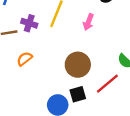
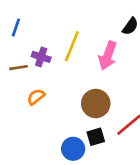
pink arrow: (88, 22) -> (108, 56), size x1.5

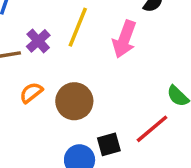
purple cross: (41, 57) -> (38, 41), turned 30
brown circle: (96, 104) -> (74, 101), moved

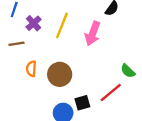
purple cross: (38, 41) -> (34, 23), moved
orange semicircle: (31, 93) -> (31, 69), turned -49

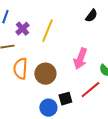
pink arrow: (93, 33) -> (80, 59), moved
orange semicircle: (31, 69) -> (20, 69), size x1.5

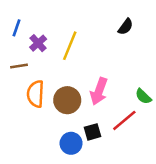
pink arrow: (80, 59) -> (99, 91), moved

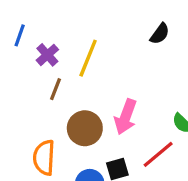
brown line: (19, 66) -> (55, 89), moved, turned -60
orange semicircle: (36, 94) -> (44, 158), moved

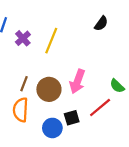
brown line: (55, 89) -> (24, 84), moved

